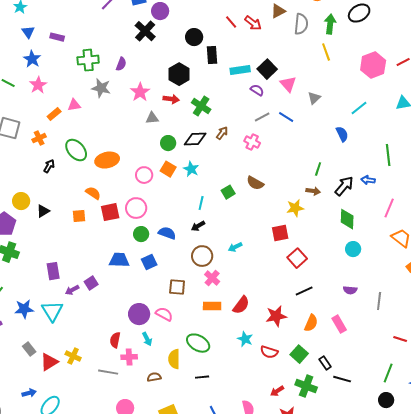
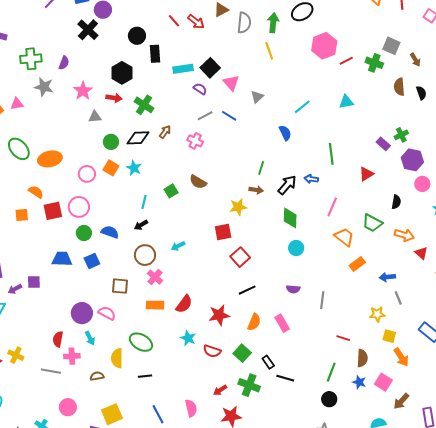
pink hexagon: (373, 65) -> (324, 46), moved
purple square: (91, 283) -> (34, 282), turned 32

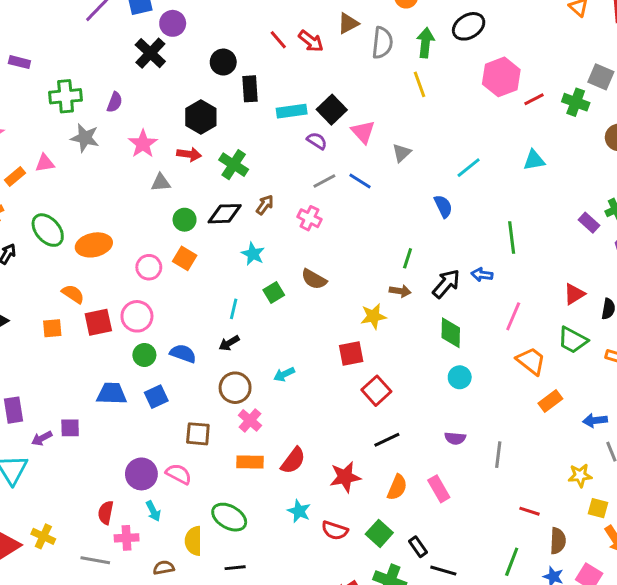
cyan star: (134, 168) -> (253, 254), moved
red triangle: (366, 174) -> (574, 294), moved

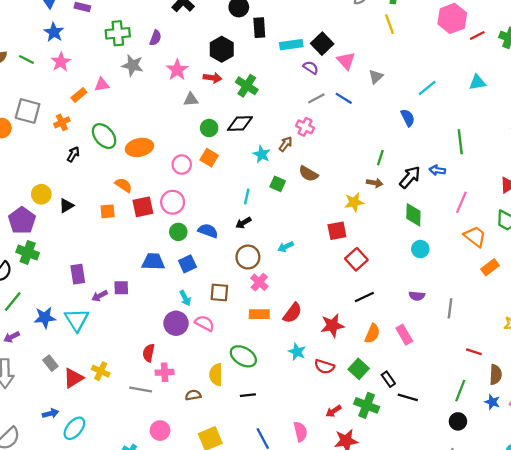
brown arrow: (265, 205) -> (286, 144), moved
green square: (274, 293) -> (278, 184), turned -35
cyan arrow: (153, 511) -> (185, 298), moved

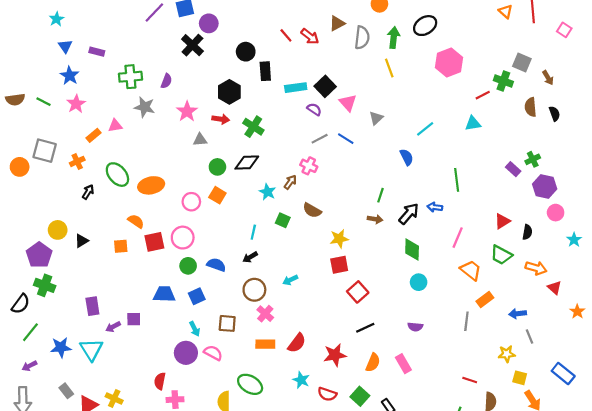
red line: (477, 36) -> (483, 95), moved
yellow star: (354, 202) -> (339, 239), moved
gray line: (450, 308) -> (466, 321), moved

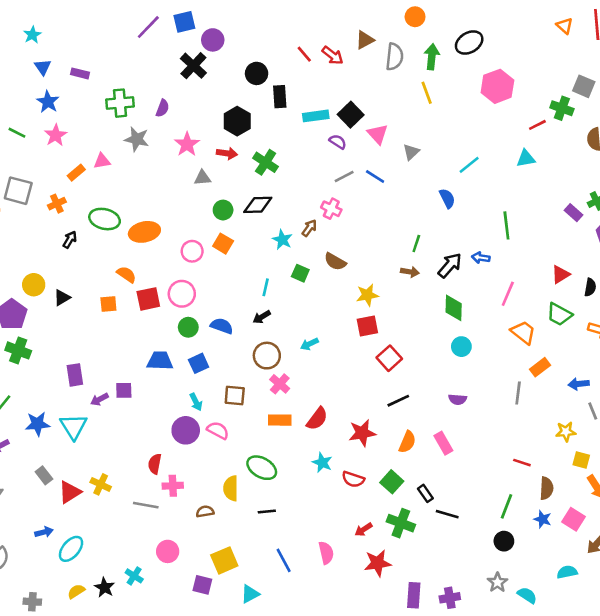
green ellipse: (117, 175) -> (105, 219), turned -35

